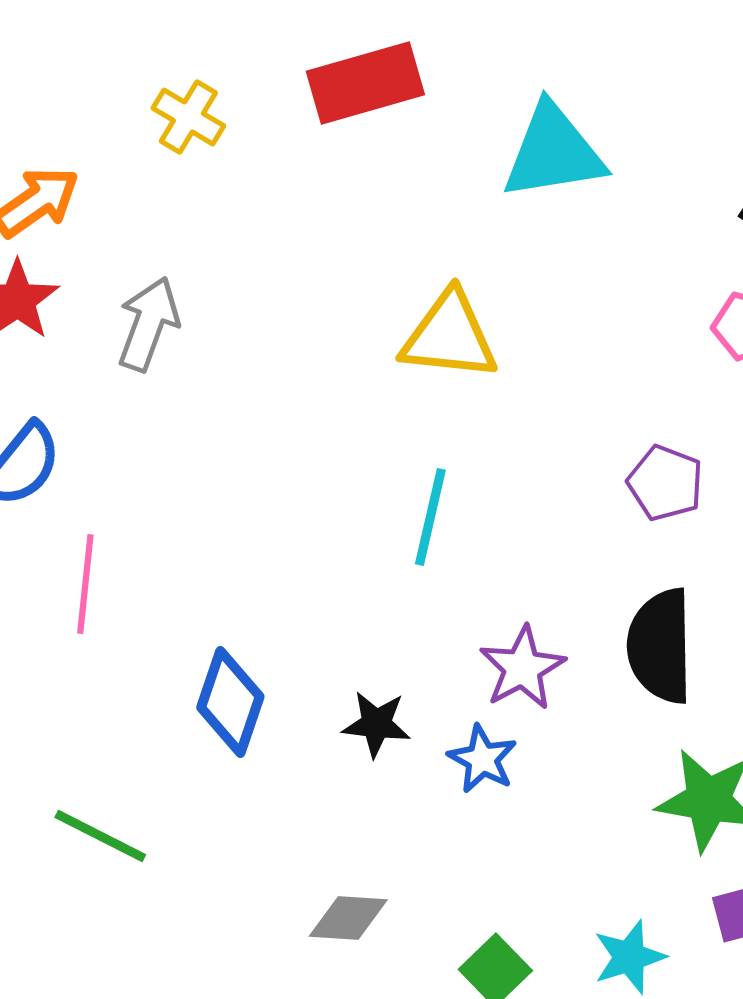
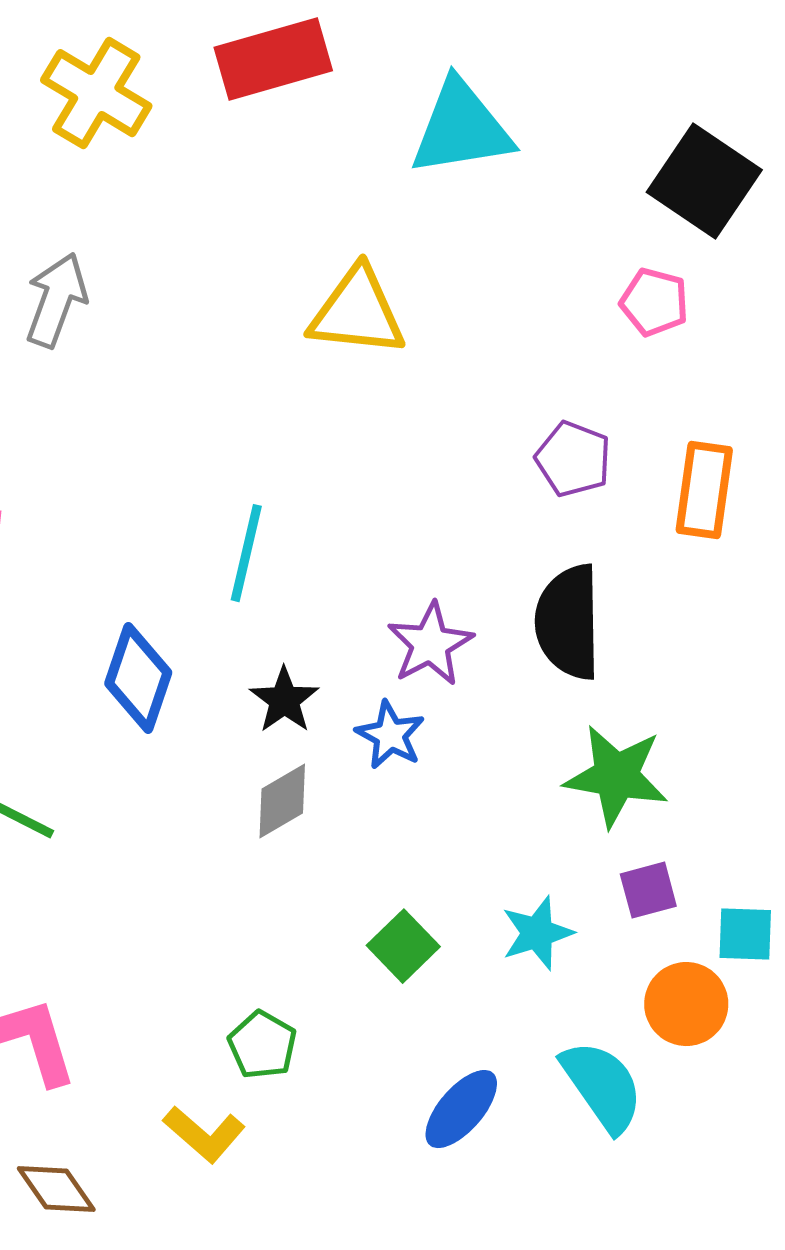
yellow cross: (188, 117) -> (96, 93), size x1.5
cyan line: (430, 517) -> (246, 553), moved
black star: (376, 724) -> (284, 700), turned 30
gray diamond: (348, 918) -> (282, 801), moved, turned -34

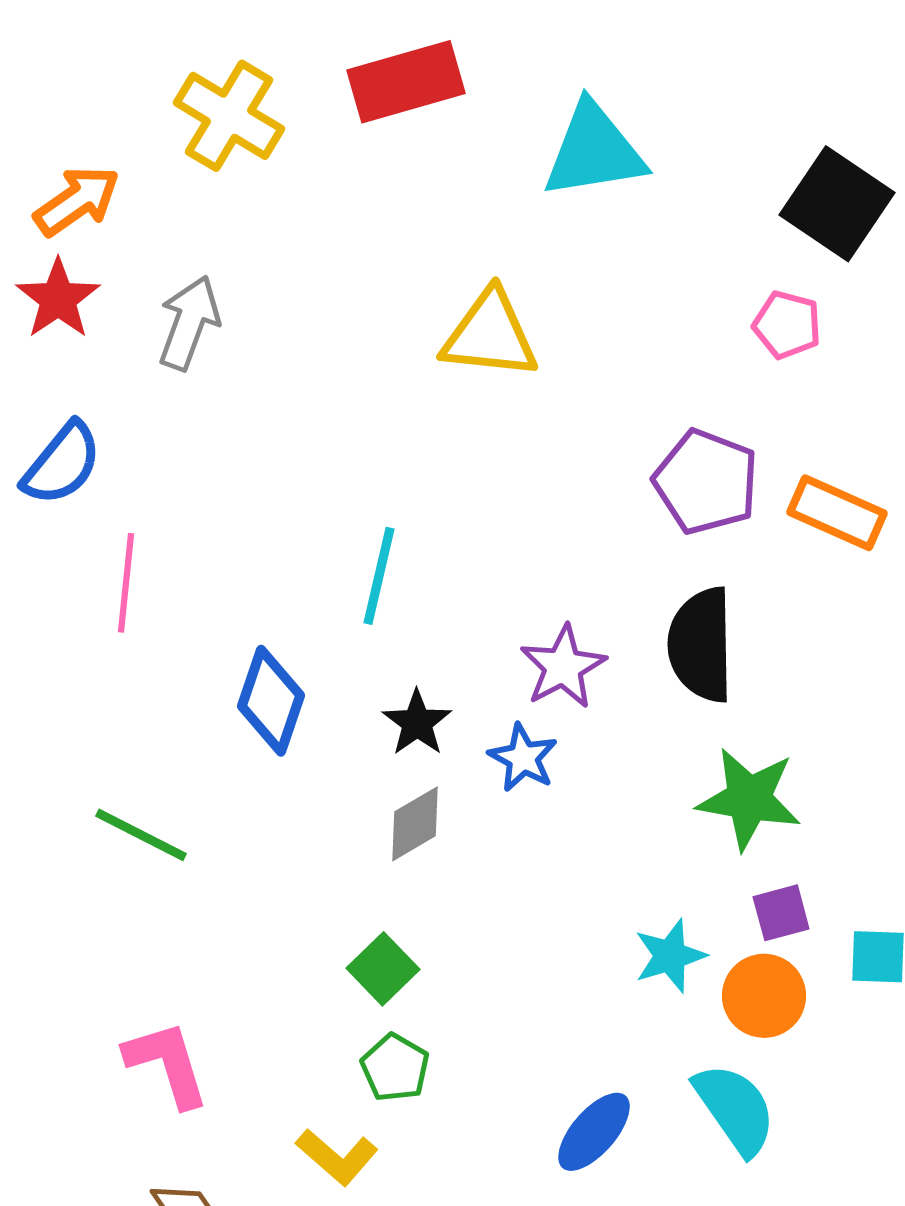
purple pentagon: (573, 459) -> (706, 482), size x1.4
orange rectangle: (704, 490) -> (837, 513), turned -74
green square: (403, 946) -> (383, 969), moved
orange circle: (686, 1004) -> (764, 996), moved

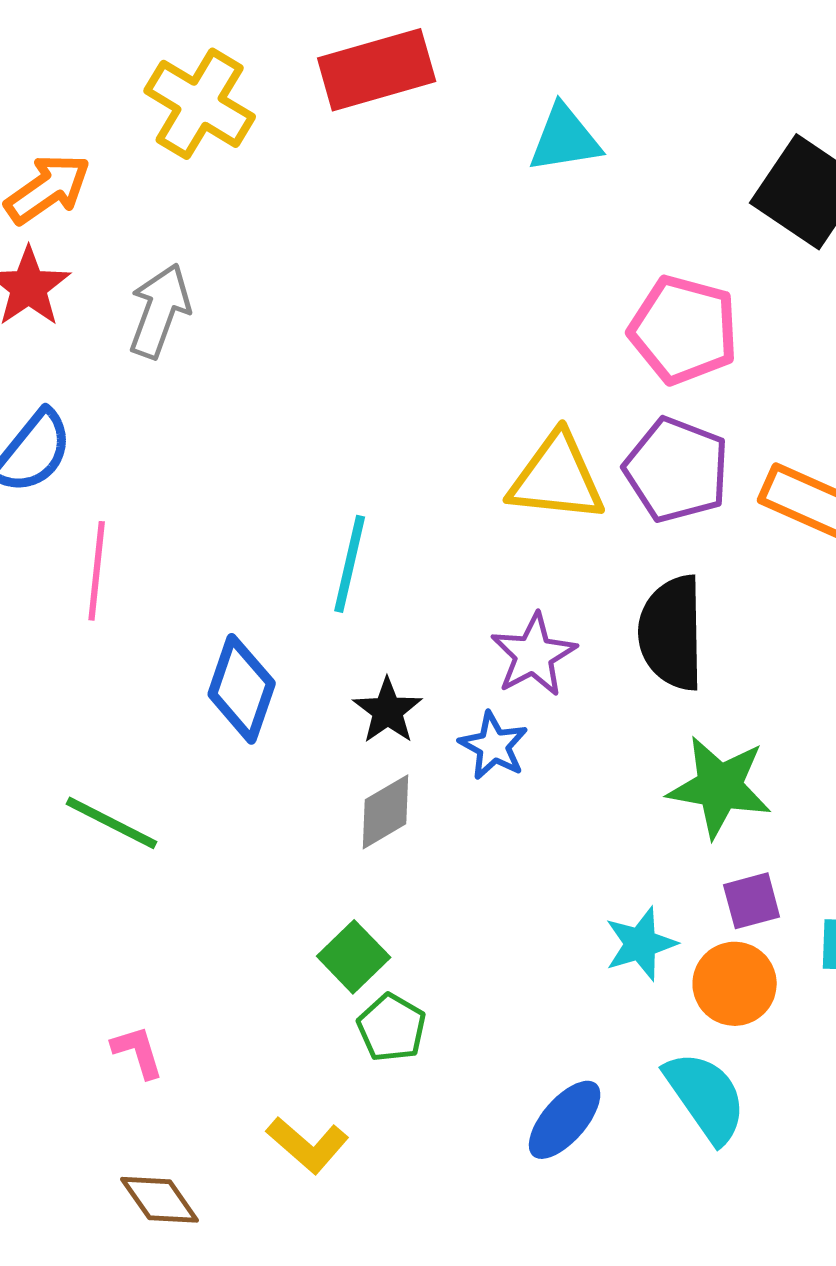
cyan triangle: (594, 151) -> (565, 139), size x0.7
pink pentagon: (787, 325) -> (684, 330), moved, size x1.6
yellow triangle: (490, 335) -> (557, 478), moved
pink L-shape: (167, 1064) -> (138, 1052), size x0.6
green pentagon: (395, 1068) -> (392, 1028), moved

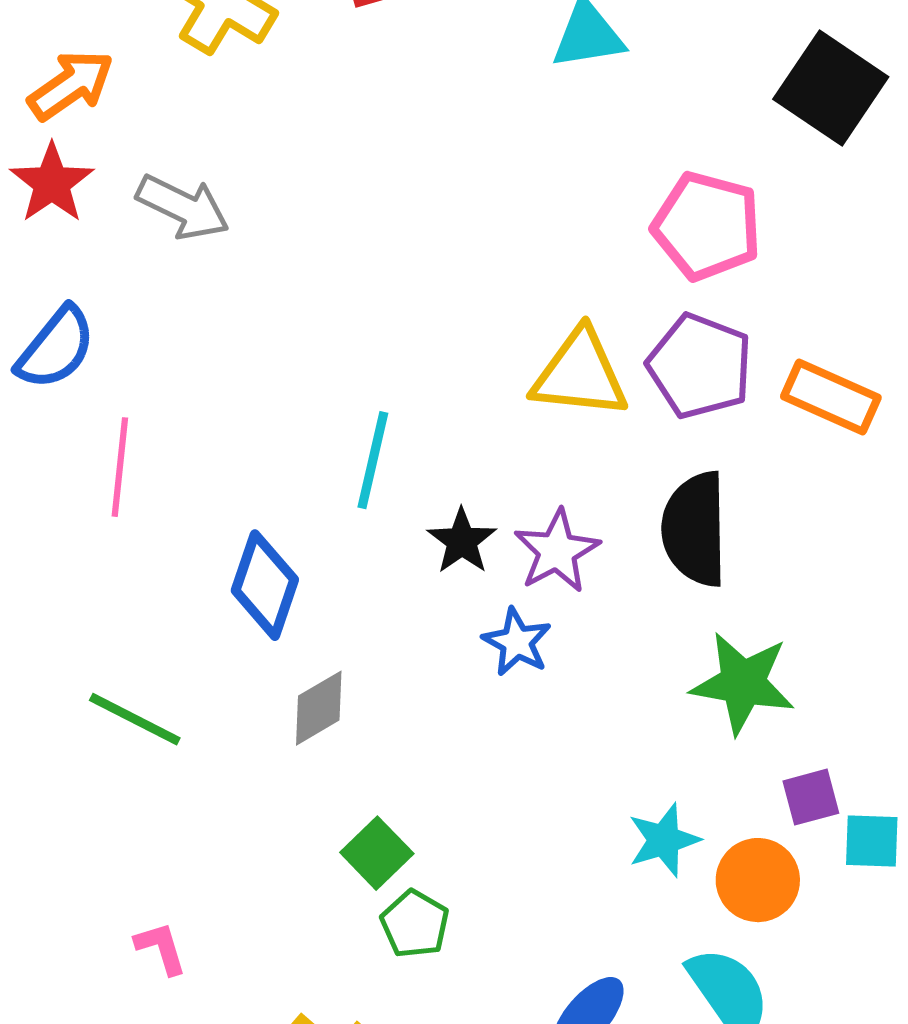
gray arrow: (160, 311) -> (183, 207), turned 96
black star: (388, 711) -> (462, 541), moved
gray diamond: (386, 812) -> (319, 708), moved
purple square: (752, 901) -> (811, 797), moved

